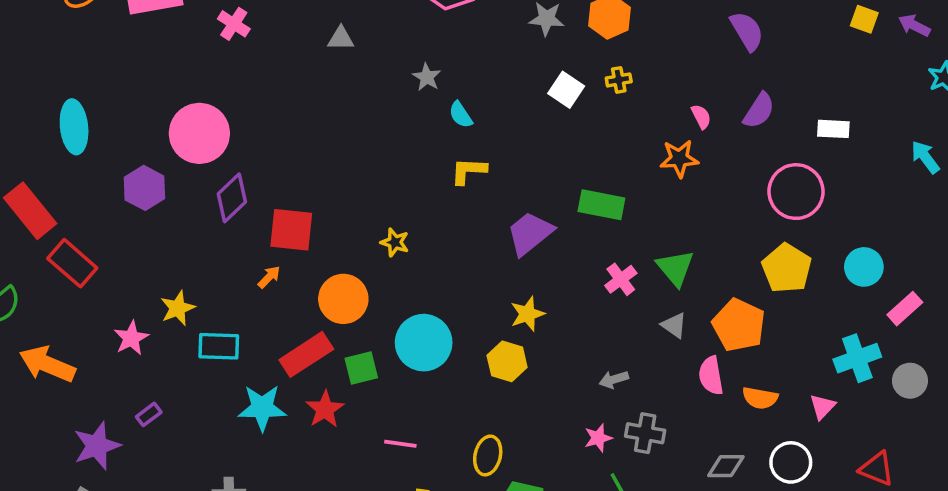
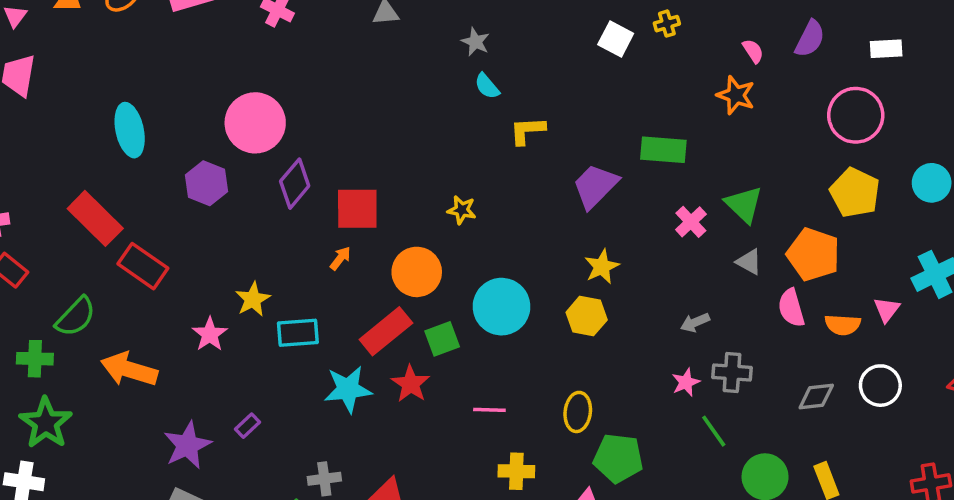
cyan semicircle: (461, 115) -> (487, 86), moved
orange star: (679, 159) -> (736, 95), turned 30
pink triangle: (822, 407) -> (887, 310), moved
purple rectangle: (149, 414) -> (247, 426), moved

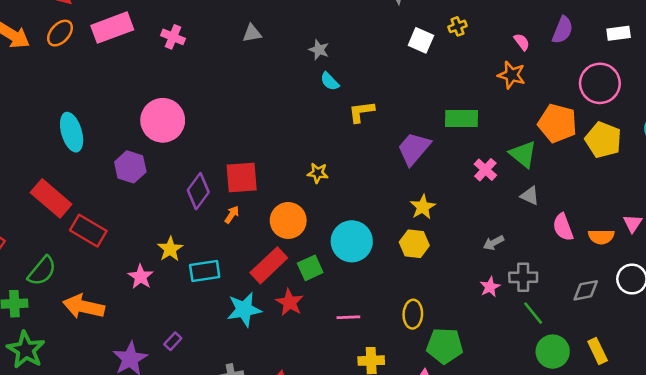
purple diamond: (295, 184) -> (198, 191), moved
orange pentagon: (813, 254) -> (557, 123), moved
green line: (714, 431) -> (533, 313), moved

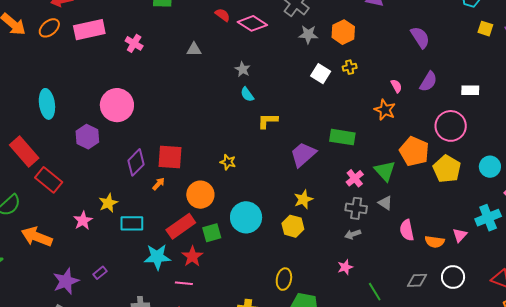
gray cross: (523, 277) -> (356, 208), moved
pink line: (348, 317) -> (184, 283), moved

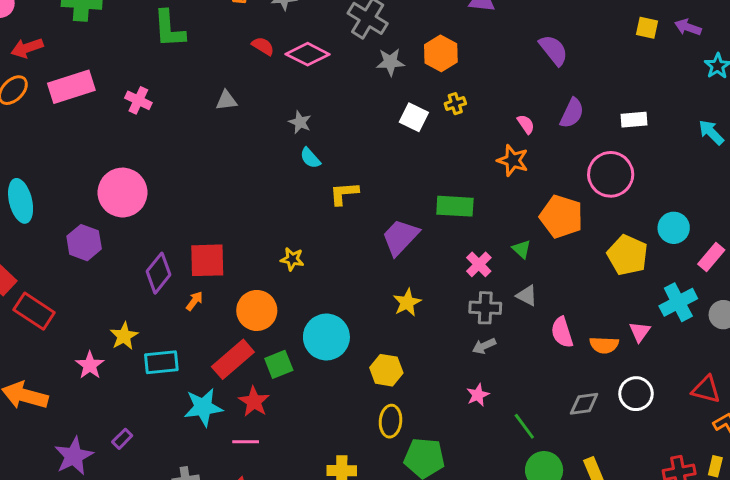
yellow pentagon: (447, 169) -> (628, 255), moved
green triangle: (385, 171) -> (521, 249), size x0.6
yellow hexagon: (293, 226) -> (386, 370), moved

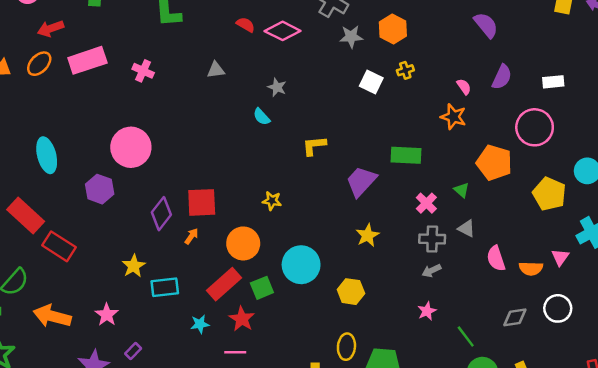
cyan semicircle: (310, 158) -> (262, 117), moved
pink star: (90, 365) -> (107, 315), moved
cyan star: (203, 407) -> (200, 324), size x0.6
yellow ellipse: (391, 421) -> (346, 347), moved

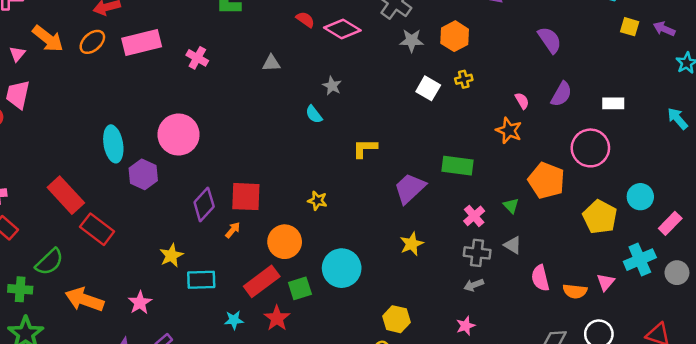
cyan ellipse: (47, 155) -> (113, 144), moved
yellow hexagon: (351, 292) -> (396, 319), moved

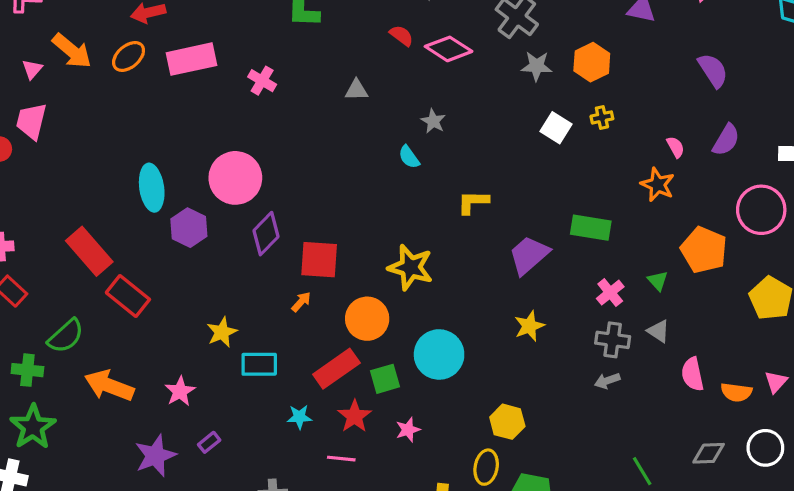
yellow star: (317, 201) -> (410, 267), size x1.8
purple diamond: (204, 204) -> (266, 234), moved
pink star: (466, 326) -> (408, 430), moved

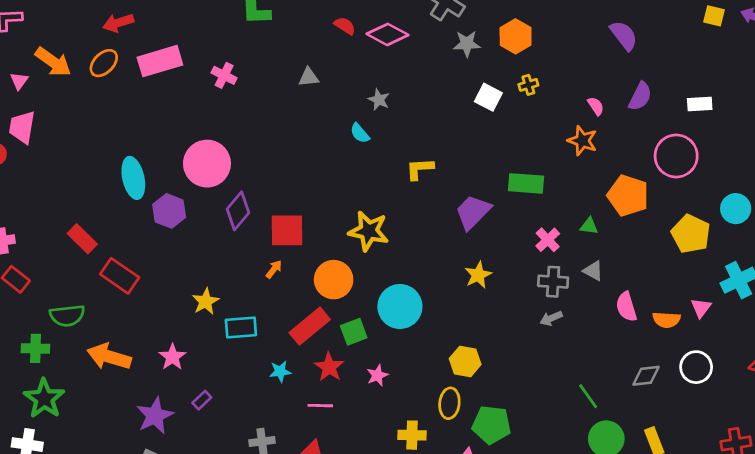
red rectangle: (89, 251) -> (82, 239), size x0.7
green triangle: (658, 281) -> (589, 226), turned -36
green semicircle: (66, 336) -> (67, 316), turned 40

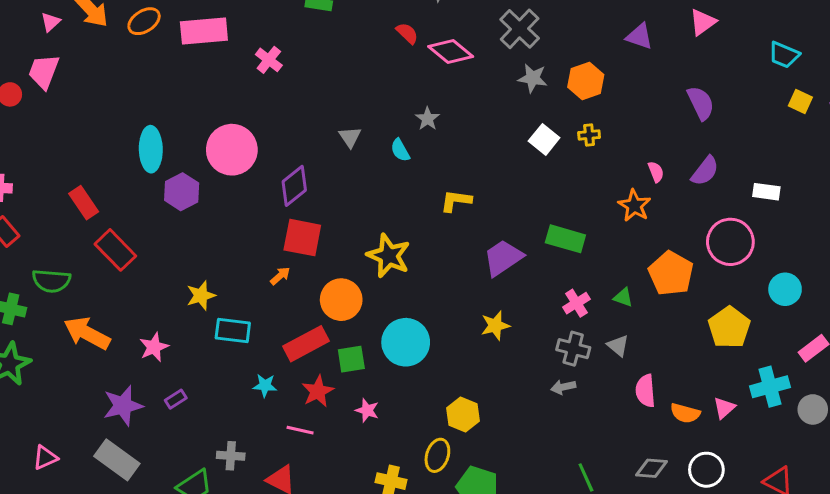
gray triangle: (309, 77) -> (350, 137), moved, turned 50
cyan circle: (736, 209) -> (785, 289), moved
purple diamond: (238, 211) -> (294, 186), moved
pink star: (377, 375) -> (367, 410), turned 30

